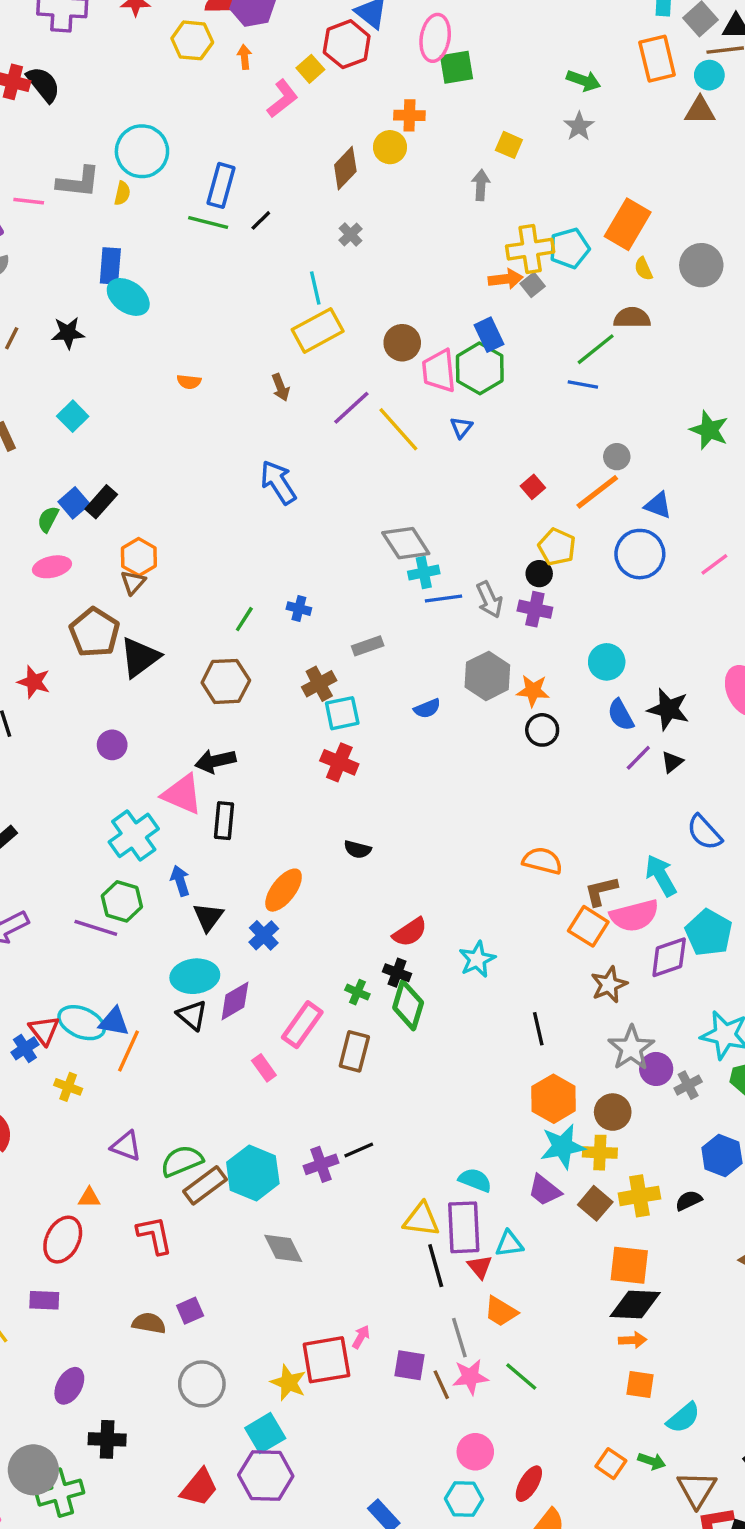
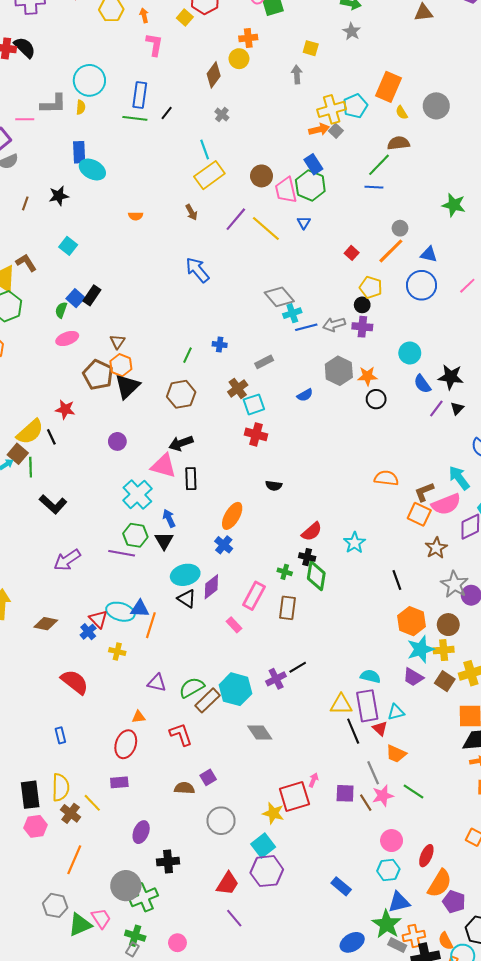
pink L-shape: (282, 99) -> (154, 45), moved, turned -35
orange hexagon: (139, 557) -> (121, 365), moved
gray arrow: (489, 600) -> (334, 324), turned 105
black triangle: (208, 917) -> (164, 541), moved

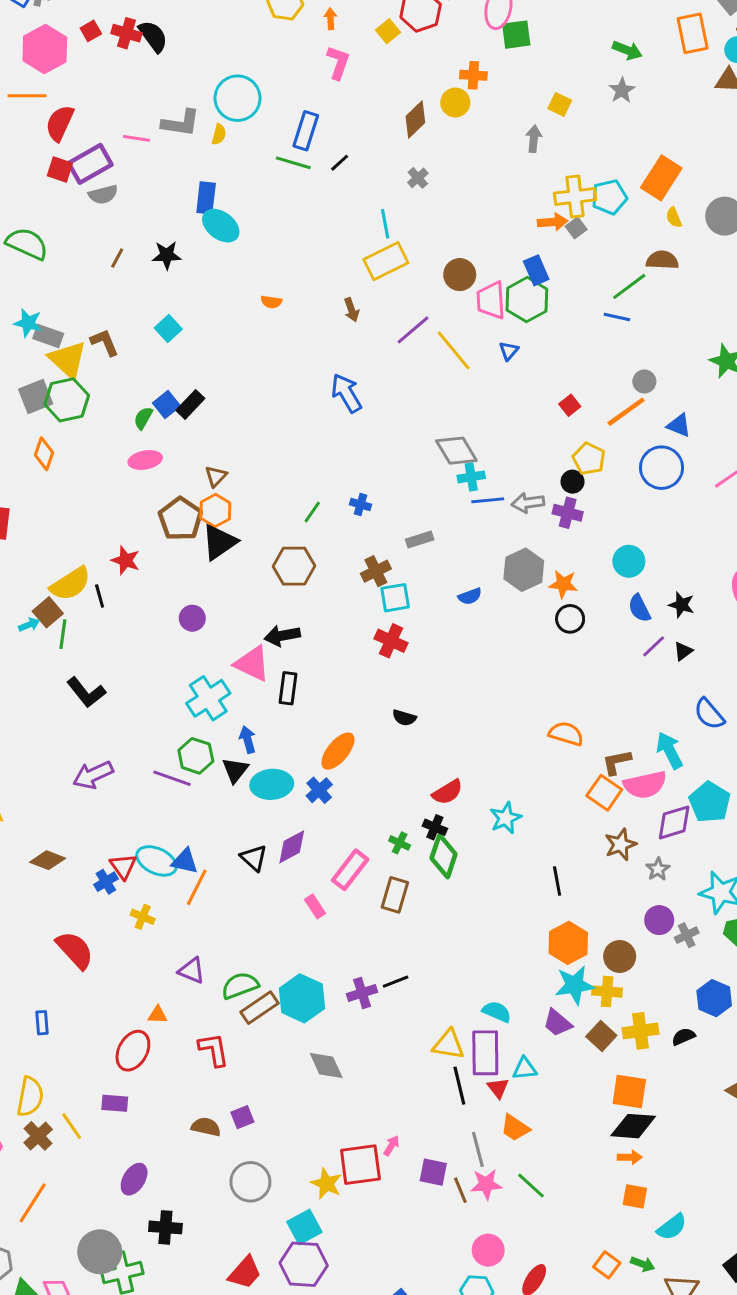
black star: (451, 377) -> (681, 605), size x0.7
cyan ellipse: (185, 575) -> (272, 784), moved
gray star: (455, 584) -> (658, 869), moved, size x0.6

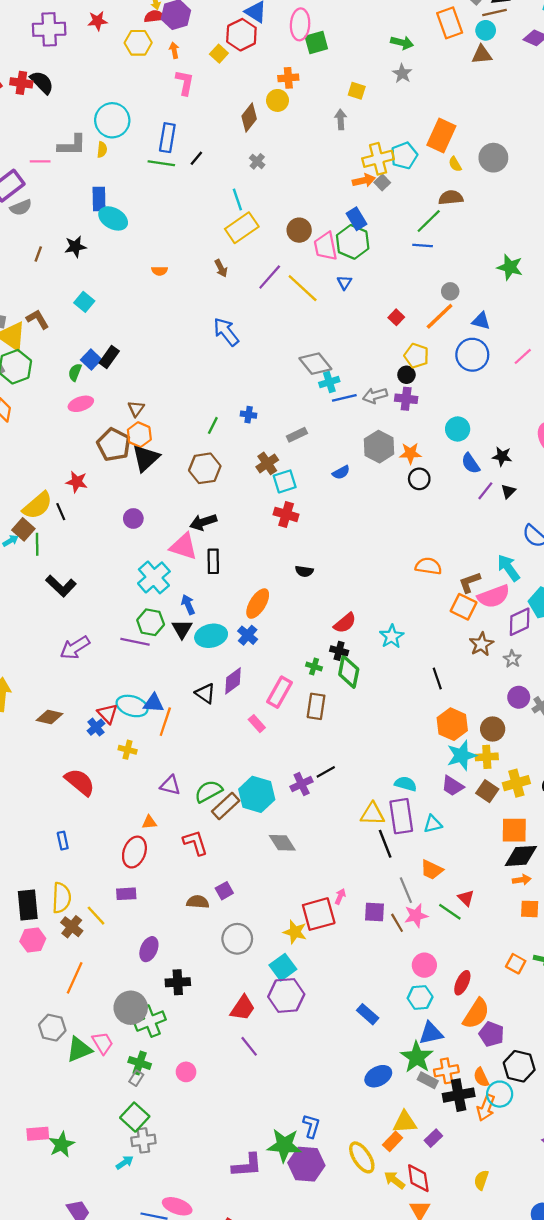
red triangle: (498, 1088) -> (466, 898), moved

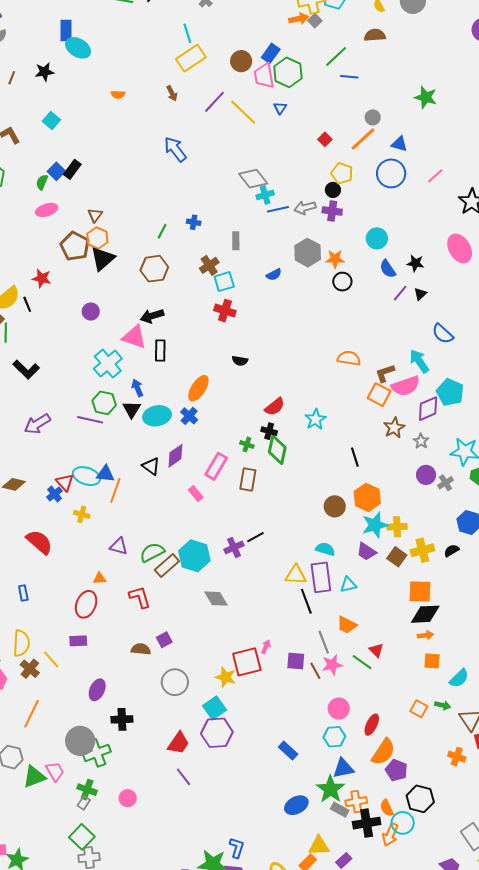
blue rectangle: (356, 219) -> (271, 53), moved, turned 66
green line: (429, 221) -> (336, 57), moved
gray rectangle: (297, 435) -> (236, 241), turned -66
brown circle: (493, 729) -> (335, 506), moved

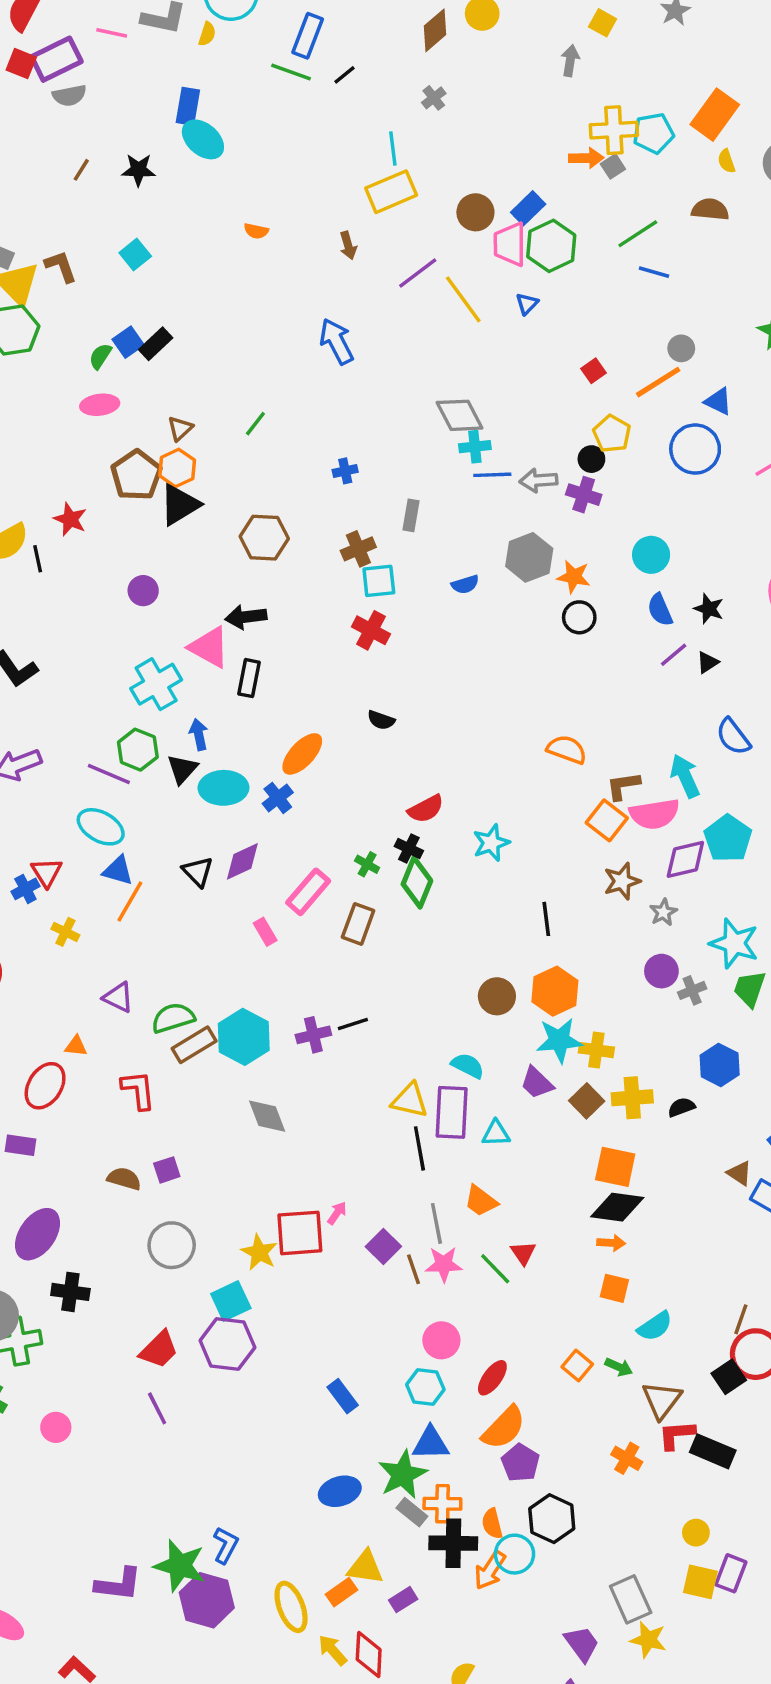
blue cross: (194, 222) -> (345, 471), turned -32
green line: (162, 231) -> (255, 424), moved
cyan ellipse: (86, 476) -> (101, 827), moved
purple square: (296, 661) -> (383, 1246), turned 30
purple ellipse: (97, 690) -> (38, 1234), size x1.4

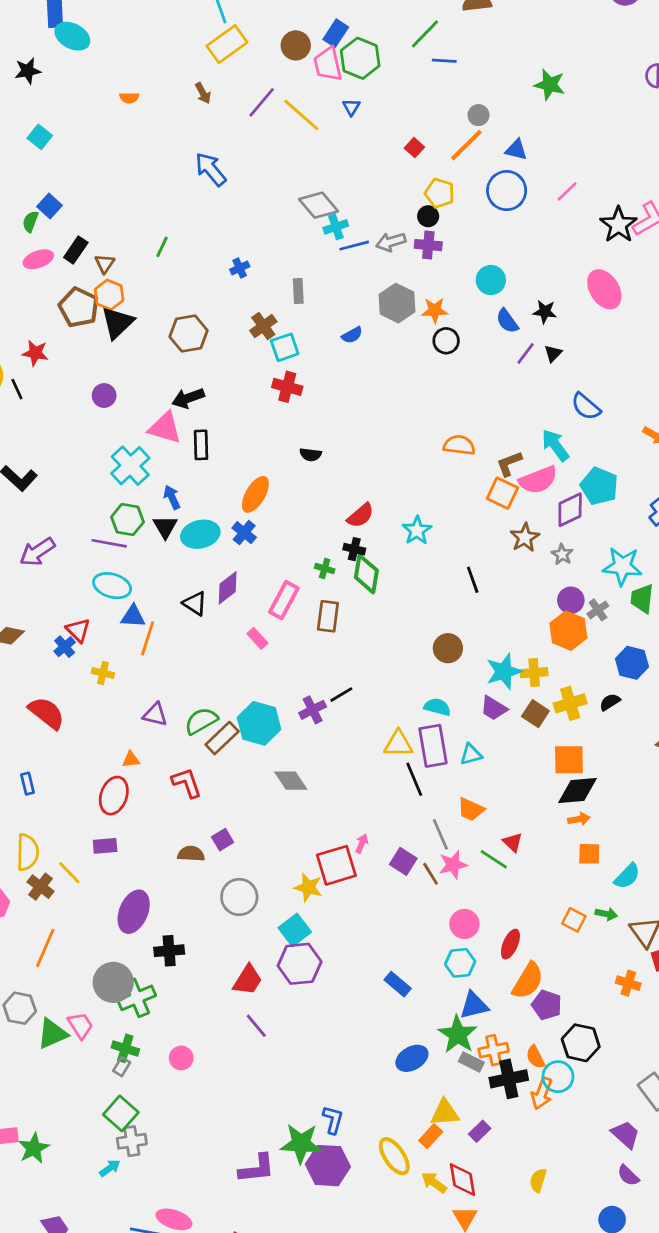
black rectangle: (156, 344) -> (76, 250), moved
orange hexagon: (555, 991) -> (568, 631), moved

